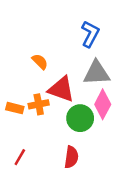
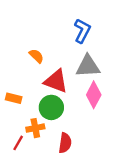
orange cross: (39, 104) -> (35, 128), moved
green circle: (80, 118) -> (51, 107), moved

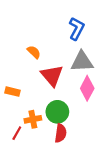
red triangle: (56, 81) -> (52, 76), turned 30
green circle: (51, 107) -> (57, 112), moved

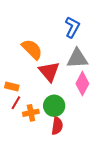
orange semicircle: (34, 52) -> (32, 49), size x1.6
red line: (17, 133) -> (16, 103), moved

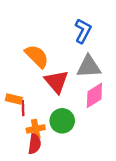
pink diamond: (82, 84) -> (94, 95), turned 30
red line: (16, 103) -> (23, 108), moved, turned -32
red semicircle: (57, 126) -> (35, 144), moved

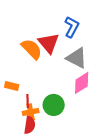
gray triangle: (89, 67) -> (77, 58), turned 30
red triangle: (56, 82) -> (49, 43), moved
red line: (23, 108) -> (28, 101), moved

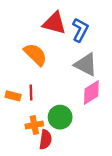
red triangle: (49, 43) -> (54, 23), moved, turned -35
red line: (28, 101) -> (31, 93), moved
red semicircle: (30, 125) -> (45, 140), moved

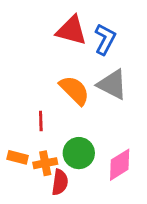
orange semicircle: (35, 54) -> (74, 90), moved
pink diamond: (91, 93) -> (120, 165), moved
orange rectangle: (13, 96) -> (18, 157), moved

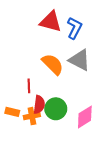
red semicircle: (60, 182) -> (39, 105), moved

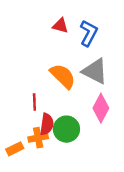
red triangle: (51, 22) -> (60, 26), size x0.6
orange rectangle: (12, 112) -> (15, 149), moved, turned -40
pink diamond: (85, 117) -> (101, 108), moved, turned -30

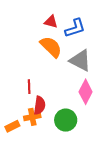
blue L-shape: (89, 33) -> (75, 28), turned 45
orange semicircle: (63, 76) -> (51, 47), moved
green circle: (66, 129) -> (66, 120), moved

